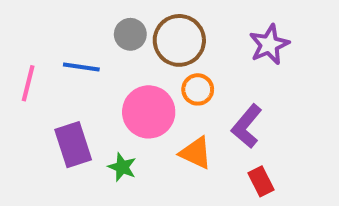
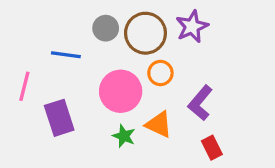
purple star: (269, 45) -> (192, 27), moved
pink line: (28, 83) -> (24, 86), moved
green star: (122, 167) -> (124, 136), moved

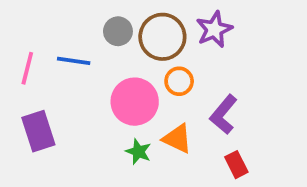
pink line: (24, 86) -> (27, 68), moved
purple rectangle: (59, 118) -> (38, 131), moved

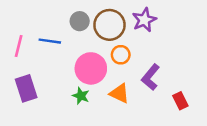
green star: (138, 152) -> (81, 96), moved
red rectangle: (236, 165) -> (180, 101), moved

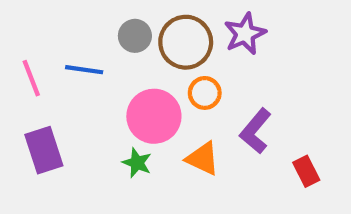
pink line: (19, 46) -> (31, 78), turned -35

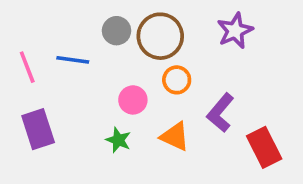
purple star: (245, 34) -> (235, 31), moved
pink circle: (154, 116) -> (133, 100), size x0.6
red rectangle: (306, 171) -> (264, 147), size x1.5

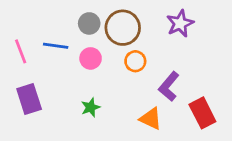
pink circle: (133, 100) -> (91, 58), moved
orange triangle: (175, 136) -> (151, 119), moved
green star: (118, 140) -> (91, 107), turned 30

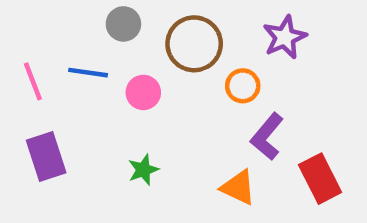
gray circle: (89, 23) -> (123, 24), moved
orange circle: (135, 61) -> (243, 86), moved

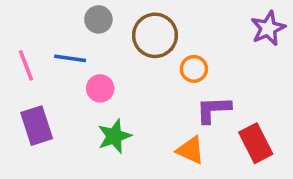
purple star: (285, 37) -> (268, 28), moved
pink circle: (143, 92) -> (100, 88), moved
purple L-shape: (267, 137) -> (213, 110), turned 48
green star: (143, 170) -> (114, 136), size x1.4

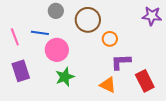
purple star: (268, 28) -> (152, 16), turned 30
pink circle: (100, 88) -> (57, 50), size x1.5

